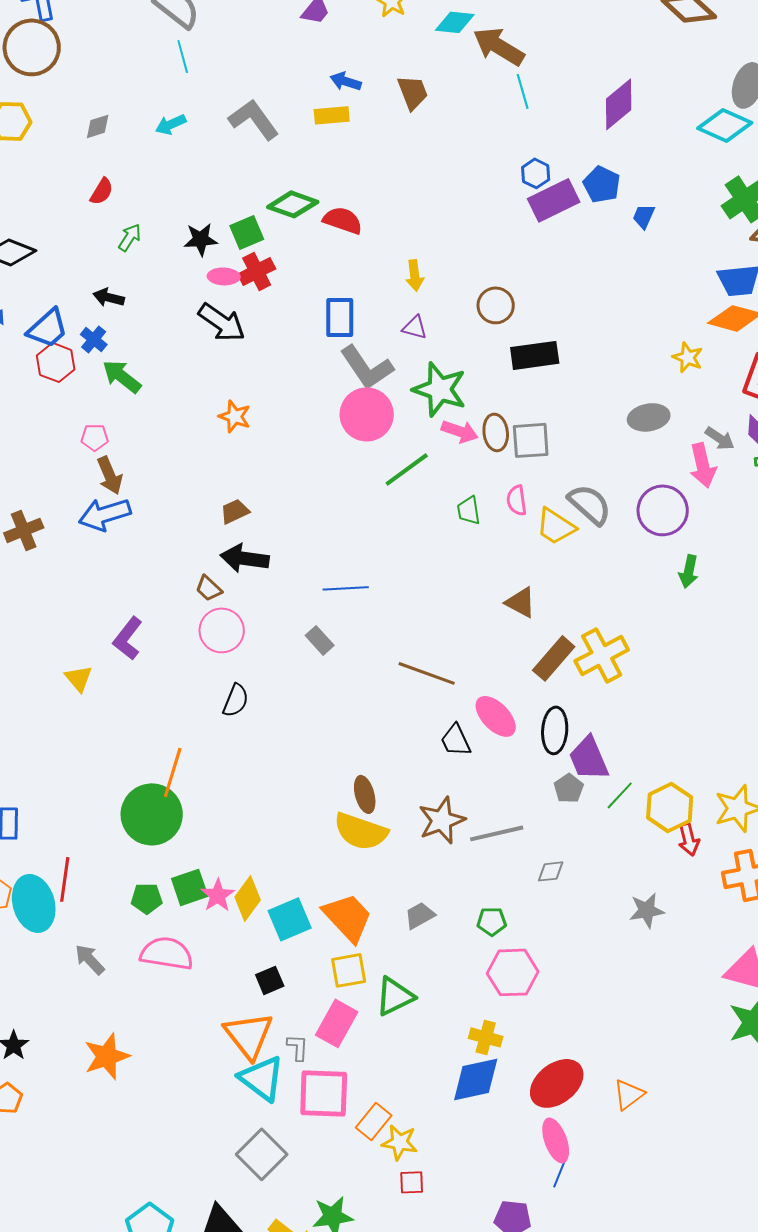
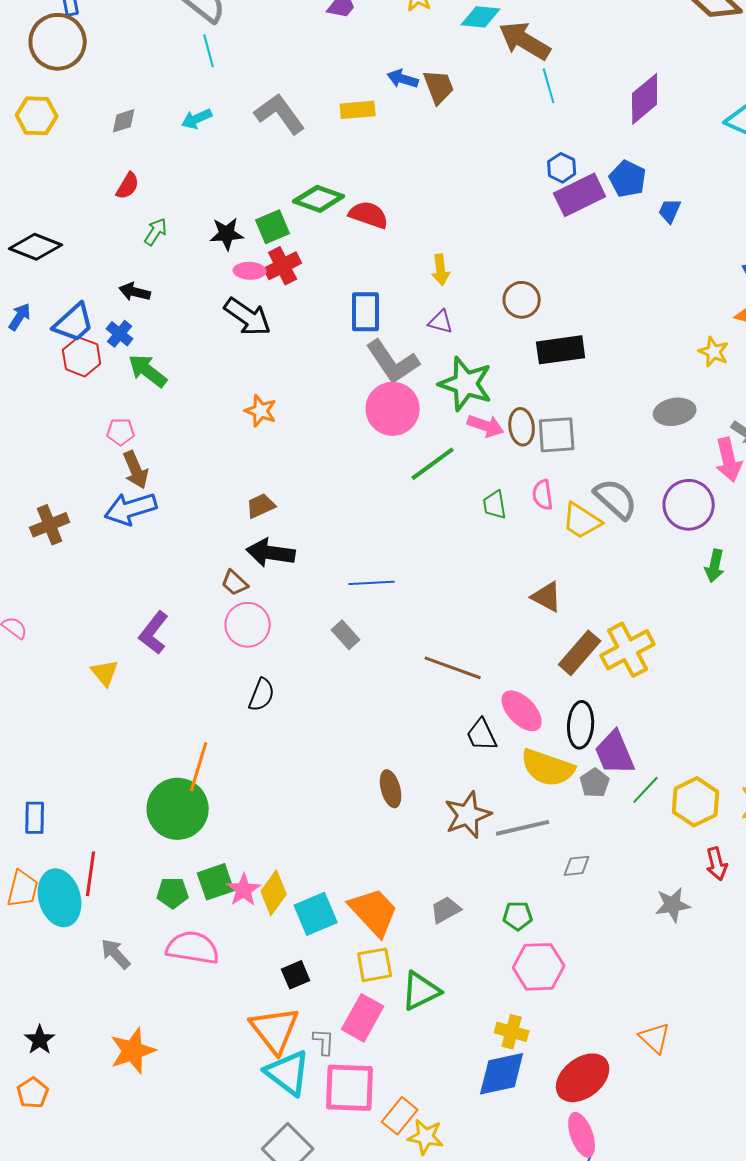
blue arrow: (346, 81) -> (403, 79), moved
yellow semicircle: (361, 831) -> (548, 768), moved
red arrow: (689, 839) -> (717, 864), moved
orange triangle: (629, 1094) -> (655, 1038), moved, turned -40

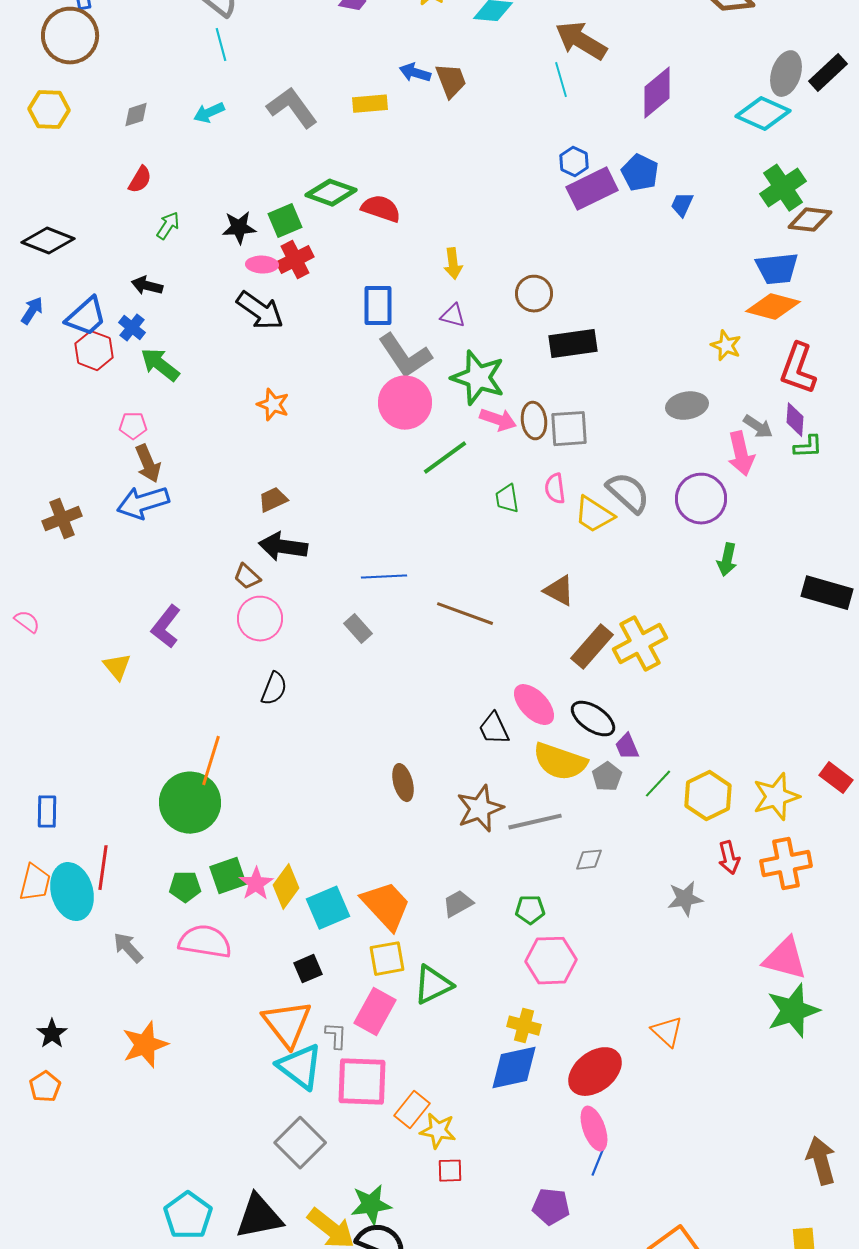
brown arrow: (525, 41) -> (581, 41), moved
brown line: (453, 668) -> (465, 614), moved
black ellipse: (581, 725) -> (593, 719), turned -60
purple trapezoid: (615, 753) -> (627, 747), size x0.6

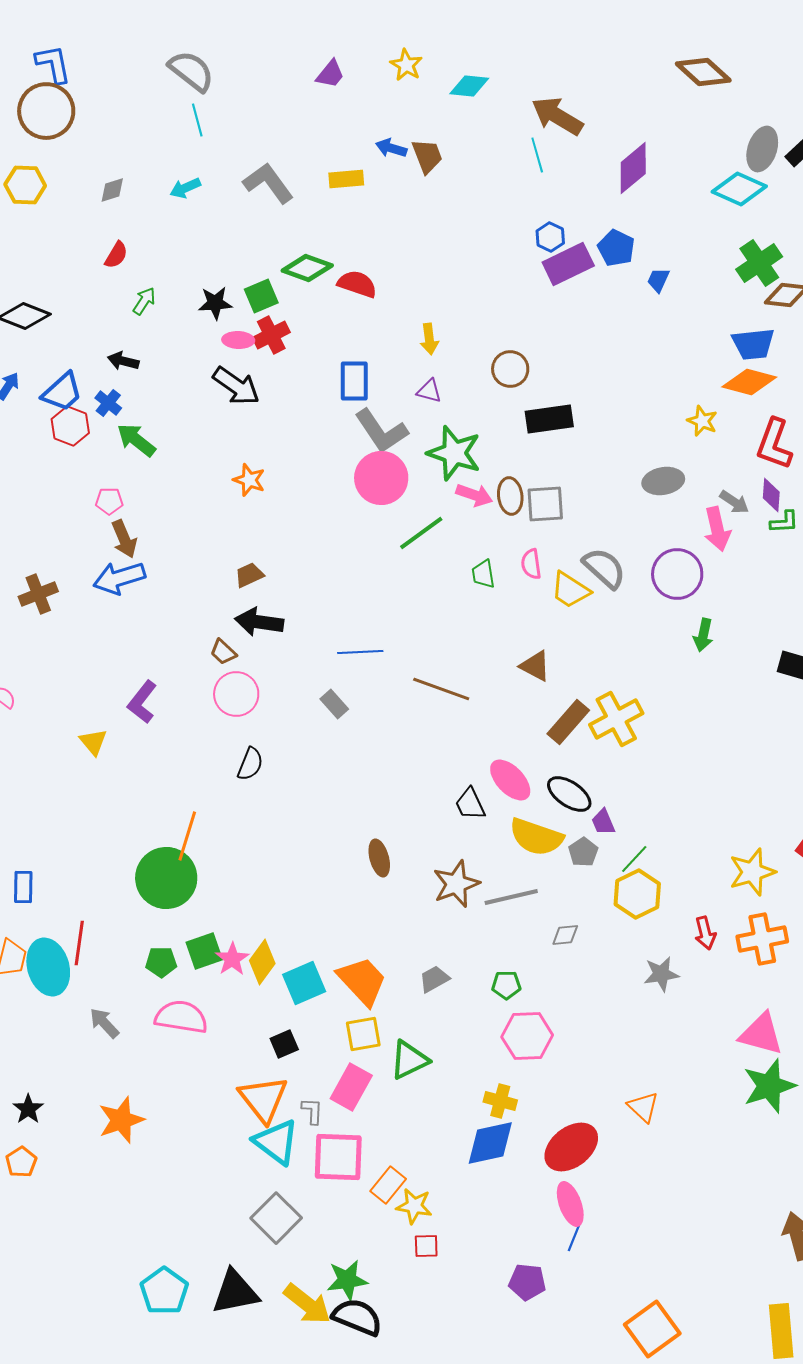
yellow hexagon: (708, 796) -> (637, 894), moved

